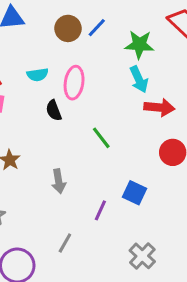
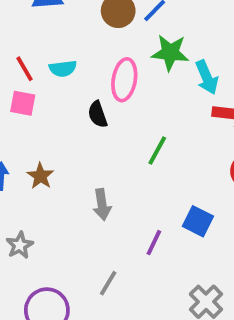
green star: (139, 45) -> (170, 53), moved
cyan semicircle: (38, 75) -> (63, 69), moved
green line: (101, 138) -> (157, 151), turned 65

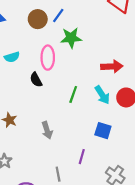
cyan arrow: (207, 77) -> (102, 95), moved
purple line: (154, 243) -> (82, 157), moved
gray line: (108, 283) -> (58, 174), turned -32

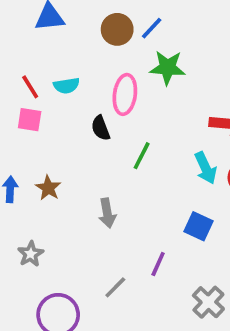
green line: (73, 94) -> (142, 156), moved
gray line: (58, 174) -> (115, 287), turned 48

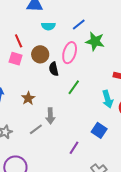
blue line: (152, 28) -> (79, 24), moved
brown circle: (117, 29) -> (40, 54), moved
cyan semicircle: (66, 86) -> (48, 26), moved
brown star: (48, 188) -> (28, 98), moved
gray line: (115, 287) -> (36, 129), moved

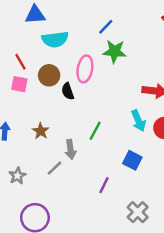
blue line: (79, 24) -> (106, 27), moved
cyan semicircle: (48, 26) -> (55, 39), size x1.5
green line: (74, 87) -> (95, 131), moved

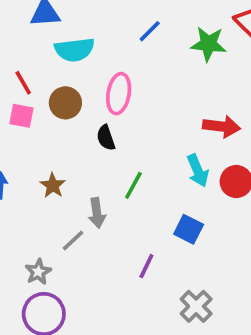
green star: (115, 51) -> (208, 44), moved
black semicircle: (68, 91) -> (106, 138), moved
gray star: (17, 176) -> (38, 272), moved

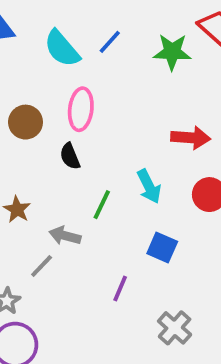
cyan semicircle: (75, 50) -> (62, 49), moved, turned 60
cyan arrow: (198, 171) -> (149, 186), moved
gray arrow: (97, 213) -> (65, 236), turned 116

